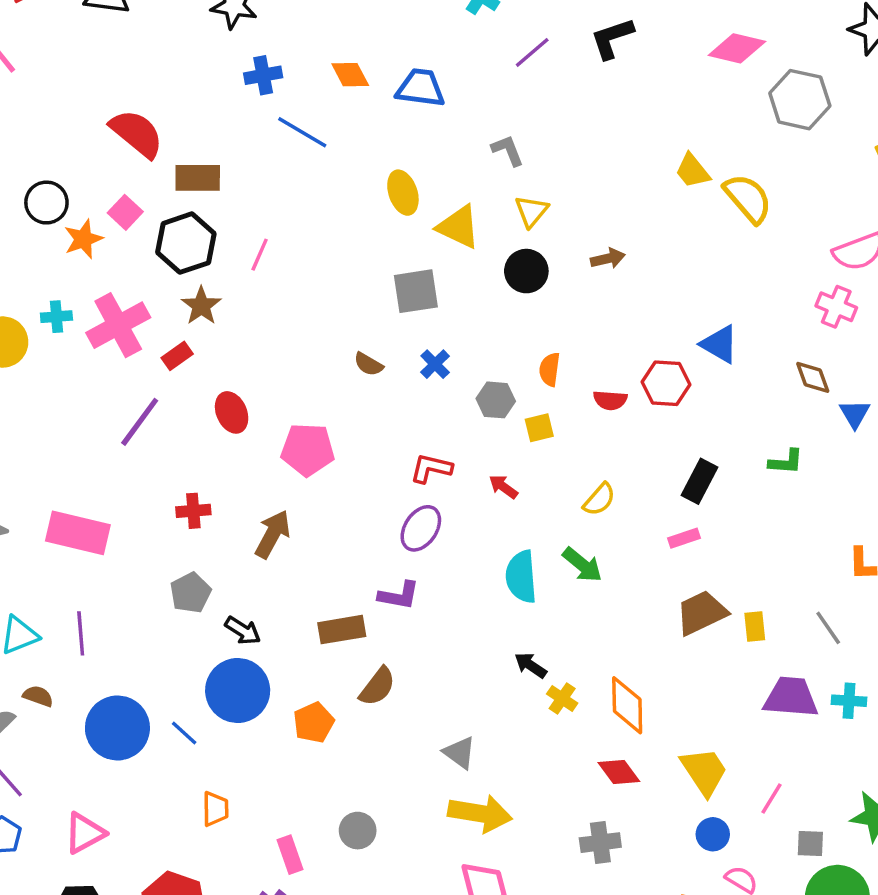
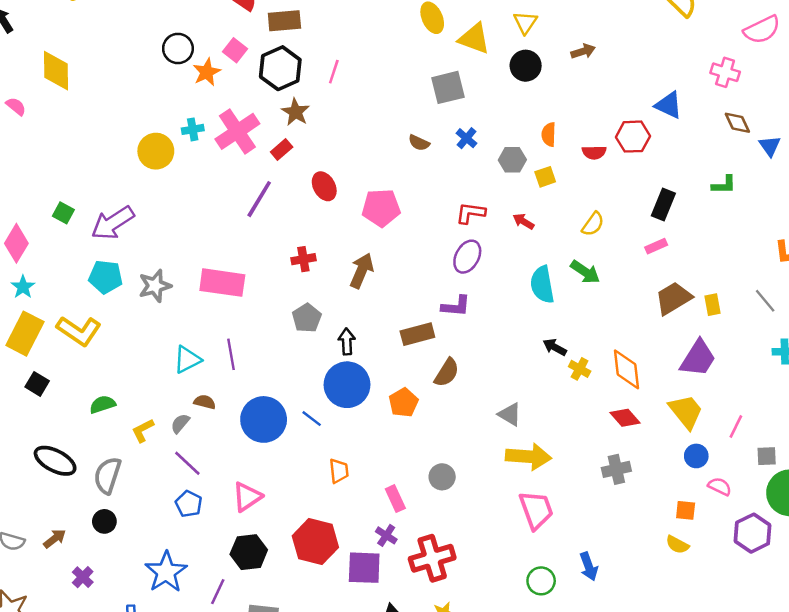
pink cross: (836, 307) -> (725, 72), moved
black arrow: (243, 631) -> (347, 342), turned -120
purple trapezoid: (791, 697) -> (698, 358), moved, turned 123

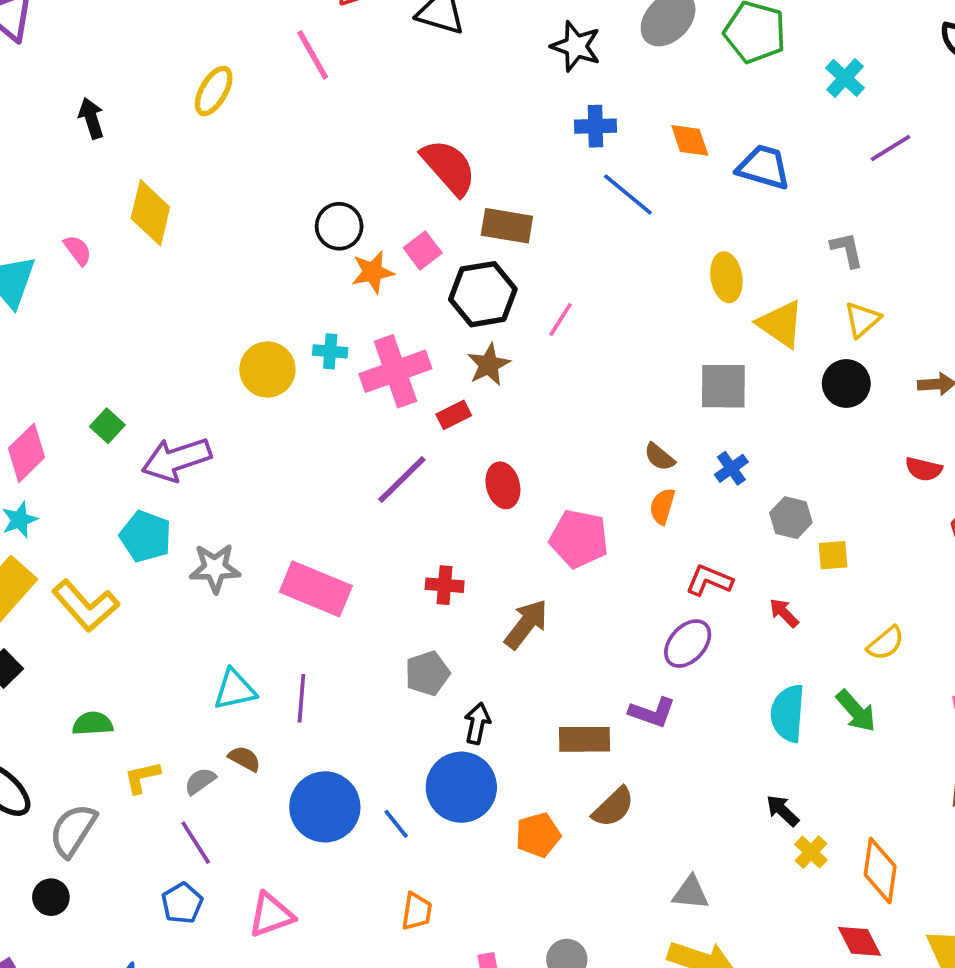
orange semicircle: (549, 134) -> (662, 506), moved
red semicircle: (594, 152) -> (924, 469), moved
gray triangle: (510, 414) -> (691, 893), turned -40

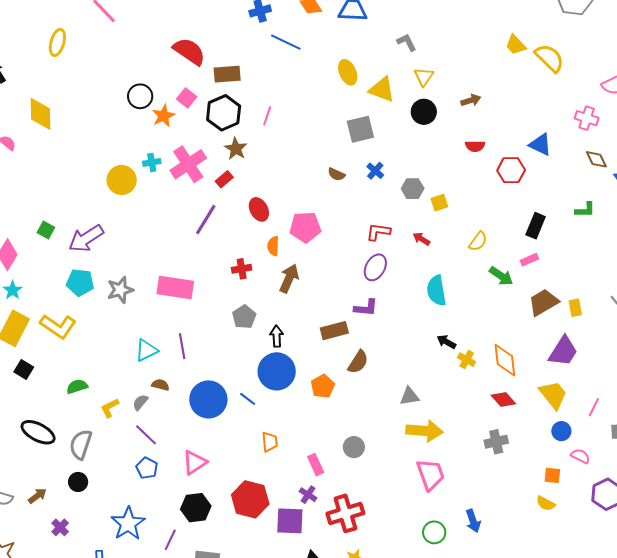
orange semicircle: (662, 506) -> (273, 246), moved
green arrow: (856, 711) -> (501, 276), moved

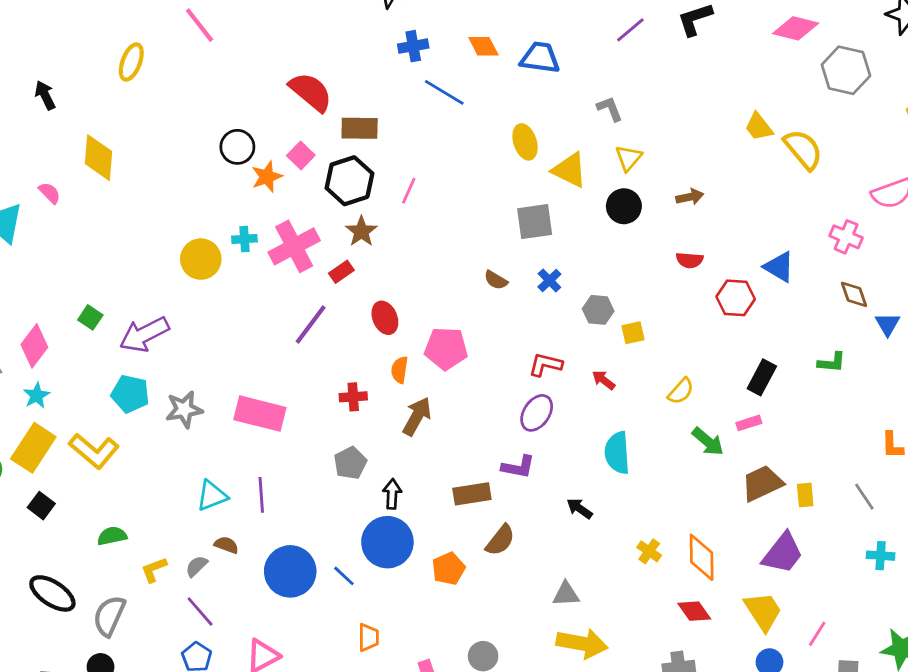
black arrow: (446, 342) -> (580, 509), moved

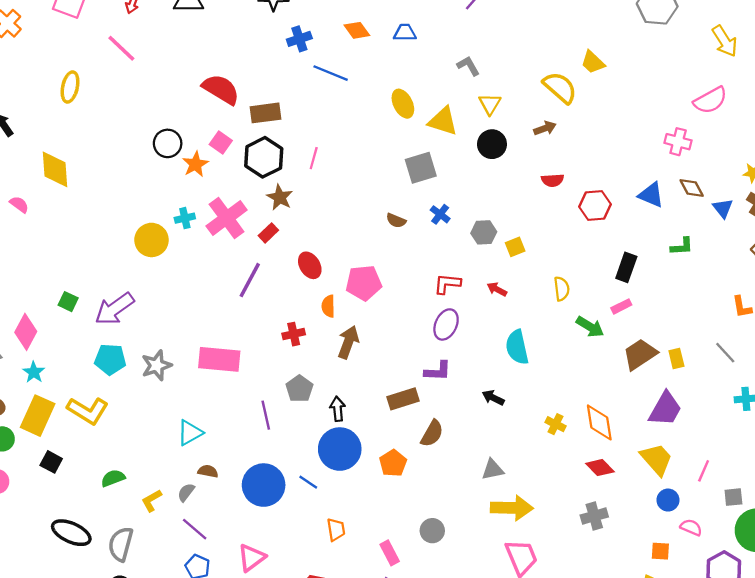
blue trapezoid: (540, 58) -> (405, 33), size x0.7
yellow semicircle: (803, 149) -> (560, 87), moved
blue triangle: (779, 267) -> (651, 195), moved
yellow semicircle: (681, 391) -> (562, 289), turned -40
purple line: (261, 495) -> (266, 415), moved

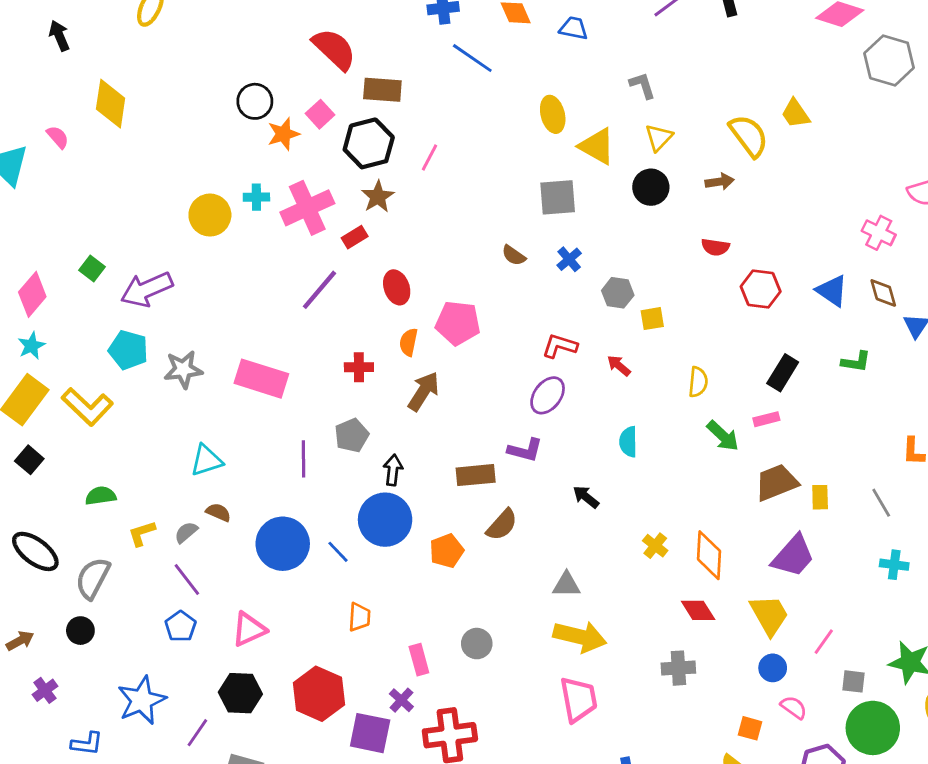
cyan semicircle: (517, 347) -> (628, 442), size x0.7

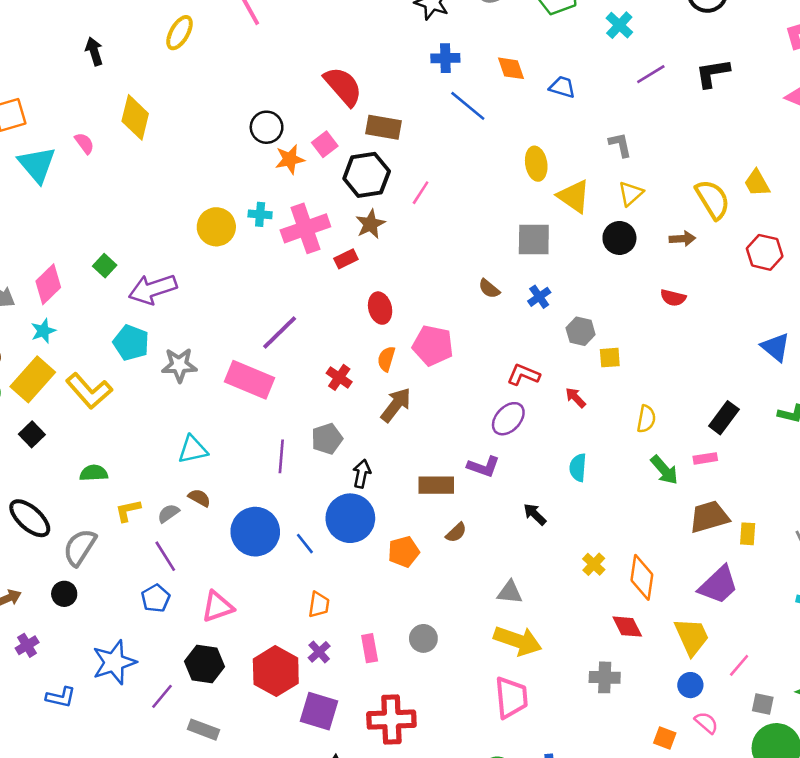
red hexagon: (761, 289) -> (765, 252), moved
purple line: (319, 290) -> (280, 333), moved
red cross: (359, 367) -> (339, 377), turned 30
brown semicircle: (502, 525) -> (456, 533), size x0.7
purple cross: (401, 700) -> (319, 652), moved

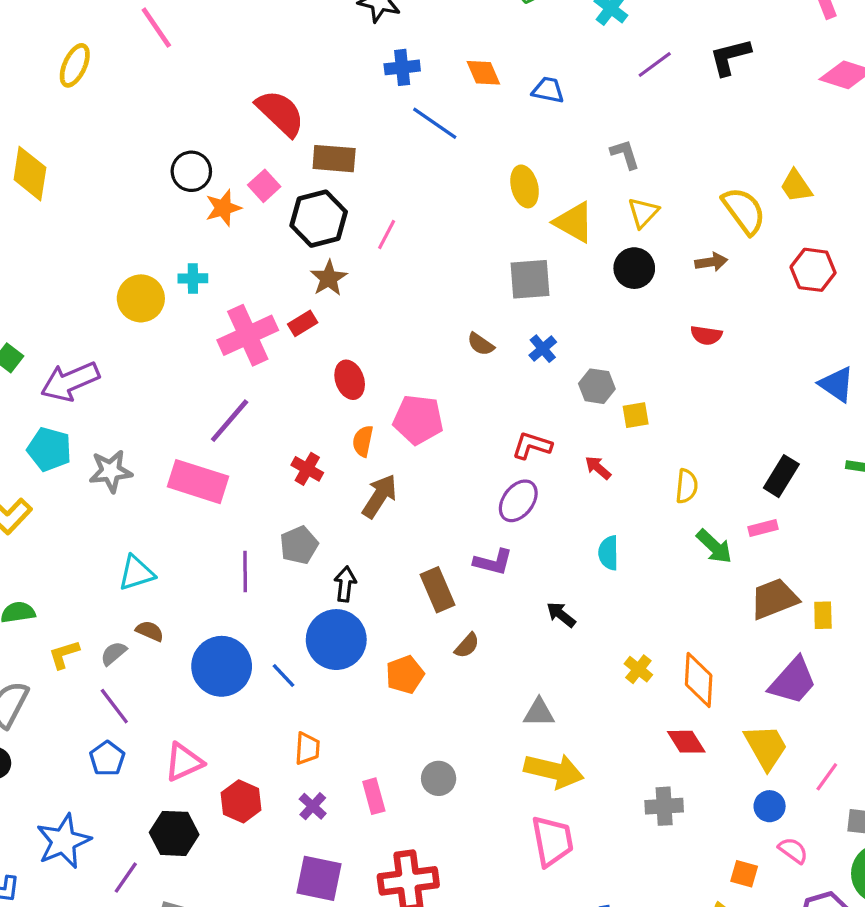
pink cross: (305, 228) -> (248, 335), moved
brown rectangle: (436, 485) -> (438, 590), turned 72
red hexagon: (276, 671) -> (241, 801), moved, size x0.7

